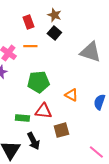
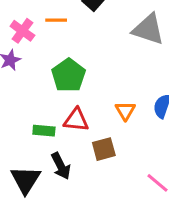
green pentagon: (38, 82) -> (68, 75), turned -30
orange triangle: (71, 95) -> (125, 111), moved, turned 32

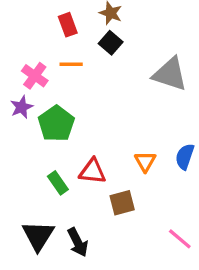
green pentagon: (68, 75) -> (56, 124), moved
green rectangle: (44, 131) -> (58, 183), turned 50
black arrow: (61, 166) -> (78, 242), moved

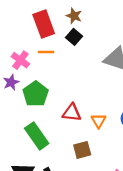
red rectangle: (68, 25) -> (44, 24), size x1.6
red triangle: (92, 171) -> (72, 113), moved
green rectangle: (58, 183) -> (37, 136), size x1.6

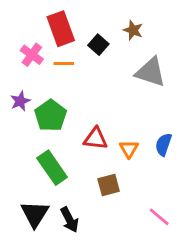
brown star: (74, 16) -> (133, 30), moved
pink cross: (20, 60) -> (32, 55), moved

